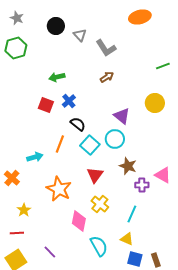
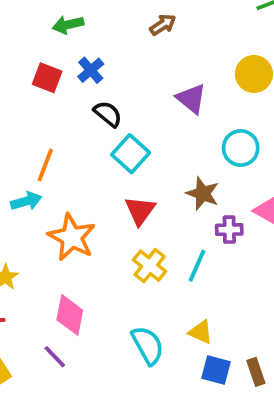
cyan circle: (115, 139) -> (241, 148), moved
orange line: (60, 144) -> (45, 165), moved
cyan arrow: (35, 157) -> (26, 201), moved
cyan line: (132, 214) -> (197, 266), moved
pink diamond: (79, 221) -> (70, 315), moved

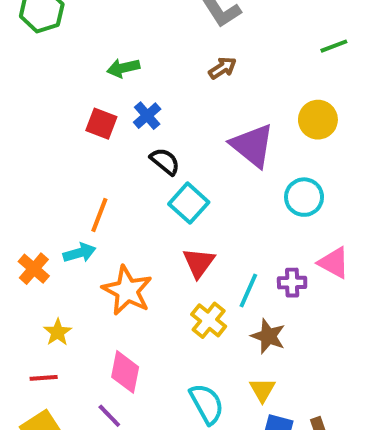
purple triangle: (191, 99) -> (252, 145), size x1.4
brown star: (203, 194) -> (268, 336), moved
cyan line: (197, 266) -> (248, 291), moved
yellow triangle: (201, 332) -> (262, 390), turned 36

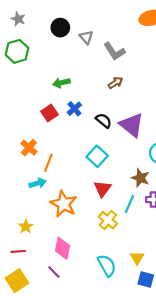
red square: (101, 124) -> (49, 113), turned 35
black semicircle: (165, 161) -> (104, 121), moved
orange cross: (34, 269) -> (29, 148), moved
brown star: (268, 336) -> (140, 178), moved

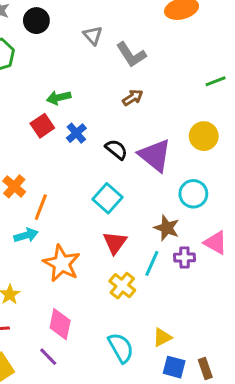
black circle: (60, 28) -> (36, 21), moved
red square: (49, 113) -> (42, 126), moved
yellow triangle: (137, 258) -> (162, 337), turned 32

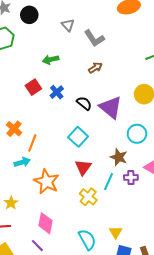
green arrow: (59, 98) -> (51, 60), moved
yellow triangle: (162, 337) -> (116, 232), turned -32

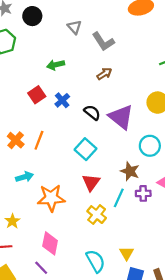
orange line: (32, 143) -> (39, 140), moved
orange star: (47, 182) -> (51, 198), turned -30

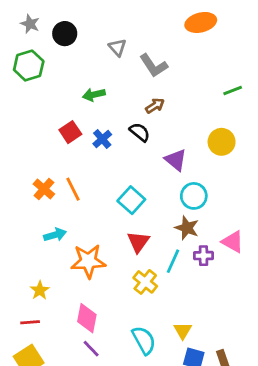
black semicircle: (92, 113) -> (140, 132), moved
purple triangle: (121, 117) -> (176, 160), size x0.7
orange line: (39, 140) -> (73, 189), turned -48
cyan circle: (150, 146) -> (194, 196), moved
purple line: (41, 268) -> (91, 349), moved

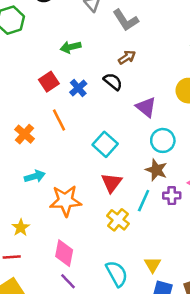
orange line: (73, 189) -> (59, 120), moved

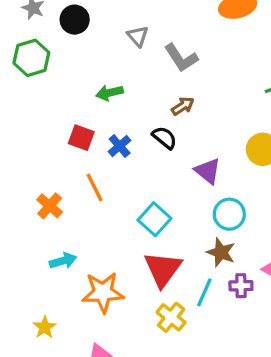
red square: (49, 82) -> (81, 138), turned -36
red triangle: (112, 183) -> (163, 269), size x1.4

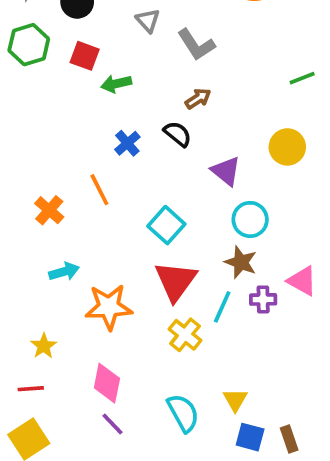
red square: (81, 138) -> (85, 56), moved

